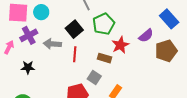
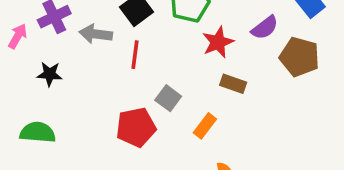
brown pentagon: (166, 51) -> (299, 57), turned 30
brown rectangle: (105, 58) -> (233, 84), moved

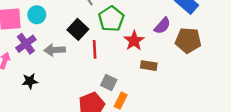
red line: (135, 55) -> (95, 49), moved
orange rectangle: (205, 126) -> (121, 101), moved

